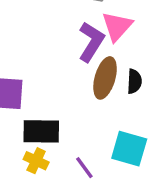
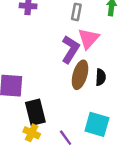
black rectangle: (41, 131) -> (35, 112), turned 75

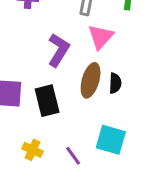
purple L-shape: (70, 49) -> (59, 50), moved
black rectangle: (35, 112) -> (47, 101), moved

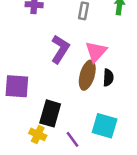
pink triangle: (101, 37) -> (96, 52), moved
black rectangle: (47, 101) -> (50, 113), moved, turned 30

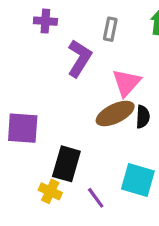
purple L-shape: (60, 49) -> (79, 58), moved
brown ellipse: (87, 75) -> (115, 114), turned 48

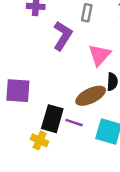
brown ellipse: (115, 114) -> (91, 96), moved
purple line: (96, 198) -> (74, 123), moved, turned -36

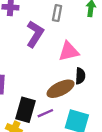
pink triangle: (100, 55) -> (69, 51), turned 35
purple line: (74, 123) -> (45, 113), turned -42

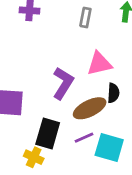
purple L-shape: (35, 34) -> (63, 83), moved
purple line: (45, 113) -> (84, 138), moved

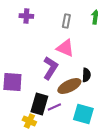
pink triangle: (99, 64) -> (65, 48), moved, turned 36
purple line: (84, 138) -> (54, 107), moved

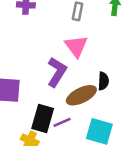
pink triangle: (65, 48) -> (76, 46), turned 30

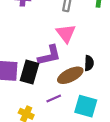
purple L-shape: (57, 72) -> (49, 55), turned 45
black rectangle: (43, 118) -> (29, 72), moved

